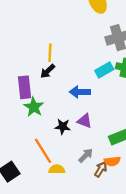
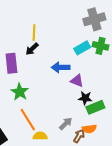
green star: (34, 107) -> (20, 92), moved
purple triangle: (85, 121) -> (77, 81), moved
black star: (63, 127) -> (85, 98), moved

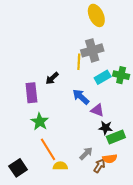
gray cross: (94, 19) -> (92, 50), moved
yellow line: (34, 33) -> (79, 62), moved
blue arrow: (61, 67) -> (81, 97), turned 42

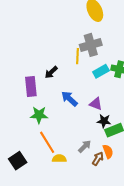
blue arrow: (81, 97) -> (69, 99), moved
green star: (40, 122) -> (39, 115), turned -30
orange semicircle: (110, 159) -> (108, 151), turned -104

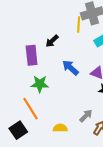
orange line: (47, 142) -> (31, 109), moved

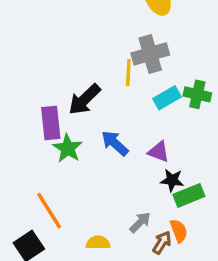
black arrow: (52, 41) -> (84, 99), size x1.5
green star: (40, 84) -> (68, 148), moved, turned 30

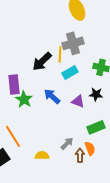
cyan rectangle: (167, 98) -> (70, 72), moved
black arrow: (84, 99) -> (42, 61), moved
black star: (172, 180) -> (96, 94), moved
brown arrow: (162, 243) -> (80, 155), turned -32

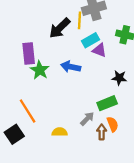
black star: (96, 94) -> (119, 78), moved
blue arrow: (52, 96) -> (71, 67), turned -30
purple triangle: (78, 101) -> (99, 50), moved
green rectangle: (96, 127) -> (107, 103), moved

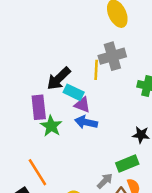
black arrow: (60, 28) -> (59, 79), moved
cyan rectangle: (91, 40) -> (74, 92), moved, turned 56
purple triangle: (99, 50) -> (82, 105), moved

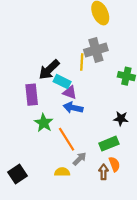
green star: (51, 126) -> (44, 123), moved
orange line: (37, 172) -> (67, 139), moved
gray arrow: (105, 181) -> (80, 159), moved

